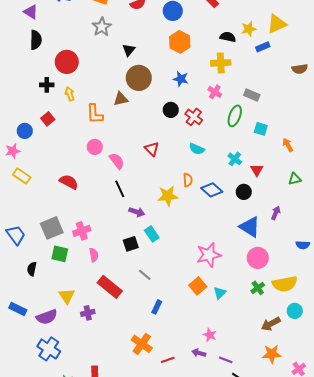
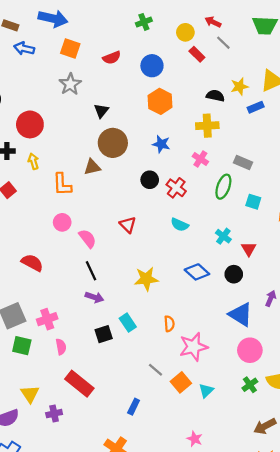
orange semicircle: (188, 180) -> (169, 324), moved
purple arrow: (137, 212) -> (94, 297), moved
gray line: (145, 275) -> (155, 370), moved

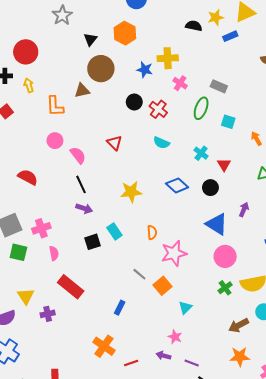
orange hexagon: (160, 101) -> (125, 33), moved
yellow cross: (207, 126) -> (168, 58), moved
cyan triangle: (206, 391) -> (185, 308), moved

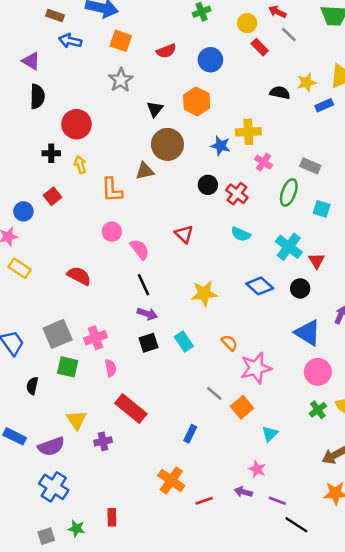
cyan cross: (201, 153) -> (289, 247), size x1.5
orange semicircle: (152, 232) -> (229, 343), turned -40
black square: (93, 242) -> (149, 343), moved

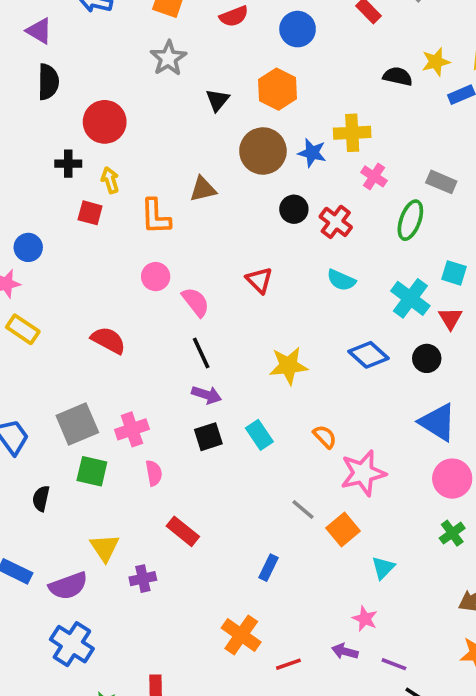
brown circle: (167, 144) -> (263, 151), moved
red square: (52, 196) -> (90, 213), moved, turned -36
cyan square: (322, 209) -> (454, 273), moved
red rectangle: (131, 409) -> (183, 531), size x0.7

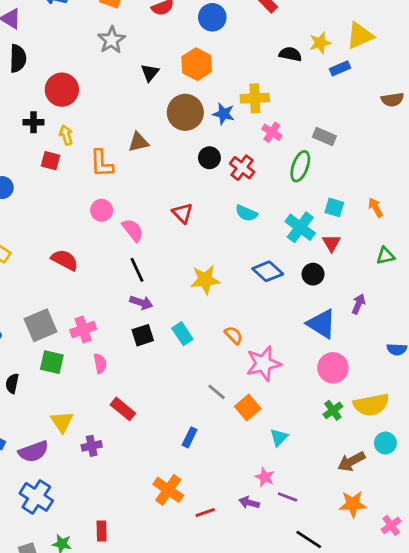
purple line: (394, 664) -> (287, 497), moved

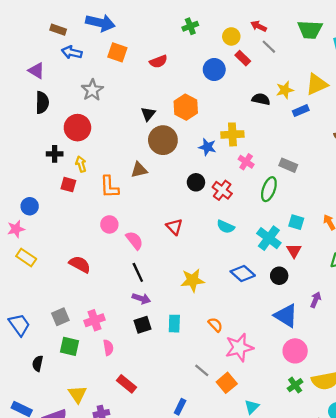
blue circle: (212, 17) -> (214, 70), moved
gray star: (112, 40) -> (92, 90), moved
brown circle: (185, 112) -> (163, 140), moved
gray square: (41, 325) -> (60, 317), size x0.7
cyan rectangle: (182, 334) -> (174, 324), turned 36

